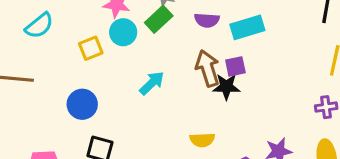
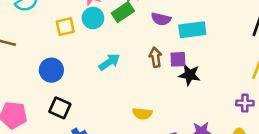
brown arrow: (207, 68) -> (156, 57), size x0.7
black star: (226, 87) -> (190, 75), moved

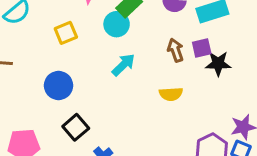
cyan circle: (93, 18) -> (117, 24), moved
black square: (60, 108) -> (76, 127), turned 35
yellow semicircle: (142, 114) -> (171, 94), moved

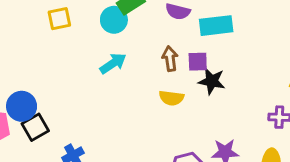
blue circle: (59, 86) -> (22, 106), moved
yellow semicircle: (171, 94) -> (171, 98), moved
black square: (76, 127) -> (35, 127), moved

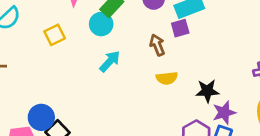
purple square: (198, 62) -> (180, 28), moved
black star: (212, 81) -> (207, 91), moved

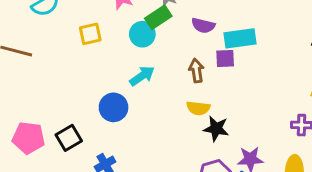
black star: (207, 91) -> (216, 129), moved
blue circle: (41, 117) -> (114, 107), moved

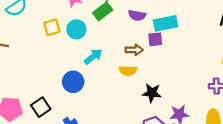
cyan circle: (142, 34) -> (76, 29), moved
brown arrow: (196, 71) -> (134, 50), turned 102
yellow semicircle: (198, 108) -> (128, 71), moved

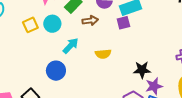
brown arrow: (134, 50) -> (90, 21), moved
black star: (152, 93) -> (142, 70), moved

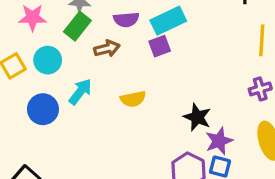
black star: (142, 70) -> (197, 117), turned 30
blue circle: (56, 71) -> (43, 109), moved

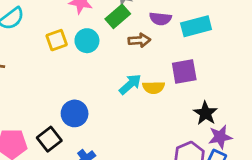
purple square: (160, 46) -> (184, 71), moved, size x1.4
cyan arrow: (80, 92) -> (130, 84), moved
blue circle: (43, 109) -> (75, 113), moved

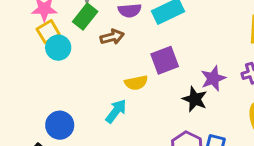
yellow square: (57, 40) -> (48, 32), moved
cyan arrow: (130, 84) -> (116, 111), moved
purple star: (220, 137) -> (213, 78), moved

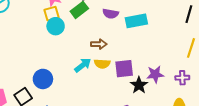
brown arrow: (112, 37) -> (99, 44), moved
purple square: (165, 60) -> (124, 69), moved
cyan arrow: (116, 111) -> (83, 65), moved

